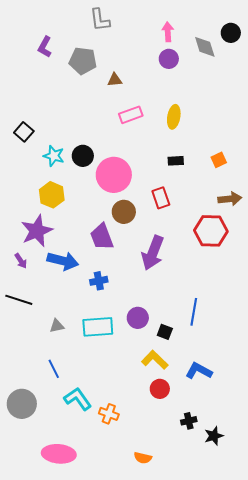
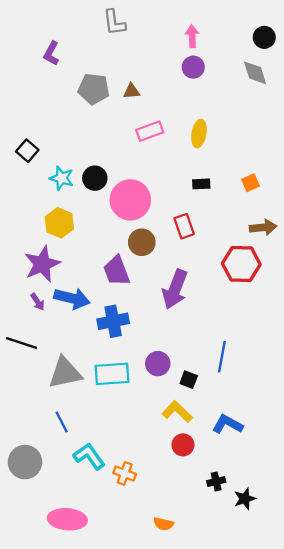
gray diamond: (205, 47) -> (255, 73), moved
gray pentagon: (83, 61) -> (94, 89), moved
purple arrow: (21, 261) -> (38, 302), moved
blue cross: (99, 281) -> (113, 321), size x1.5
gray triangle: (57, 326) -> (65, 373), size x2.0

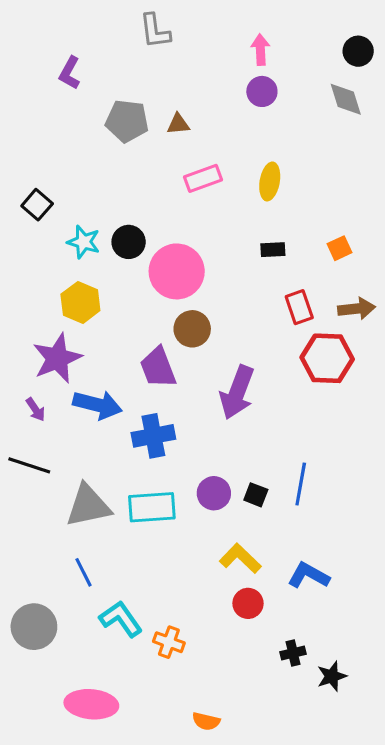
red rectangle: (184, 226) -> (299, 307), moved
purple arrow: (38, 302) -> (35, 409), moved
black square: (189, 380) -> (256, 495), moved
orange semicircle: (163, 524) -> (206, 721), moved

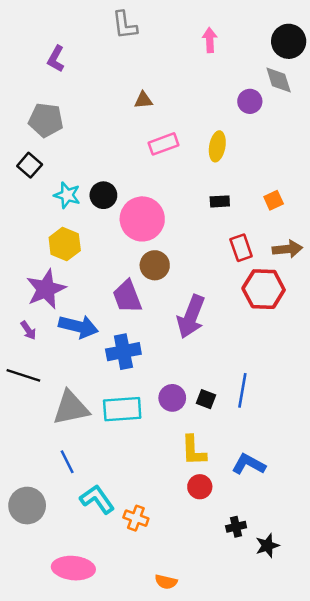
black circle: (358, 51) -> (289, 41), size x1.4
purple circle: (262, 91) -> (250, 101), moved
gray pentagon: (127, 121) -> (46, 120), moved
yellow L-shape: (240, 558) -> (194, 450), turned -136

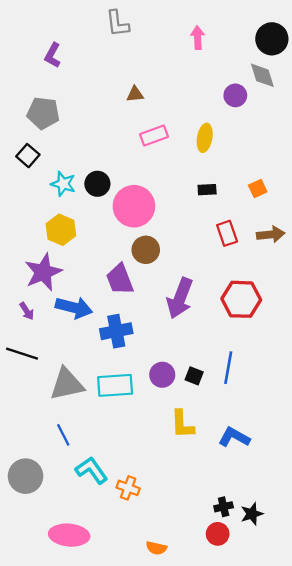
red hexagon: (264, 289) -> (241, 299), moved
red circle: (200, 487) -> (218, 534), moved
black cross: (236, 527) -> (224, 507), moved

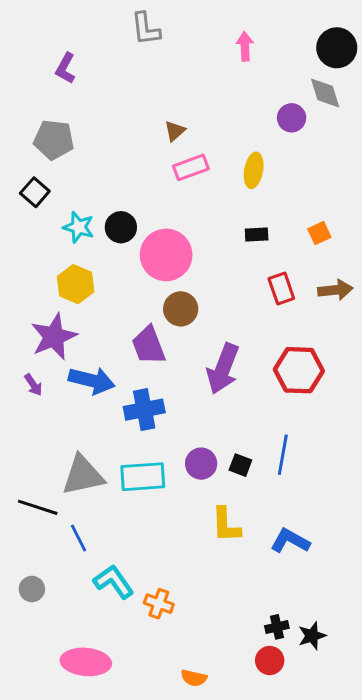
brown triangle: (135, 94) -> (175, 131), moved, turned -36
black line: (22, 354) -> (38, 507), moved
gray circle: (26, 476) -> (32, 589), size x0.6

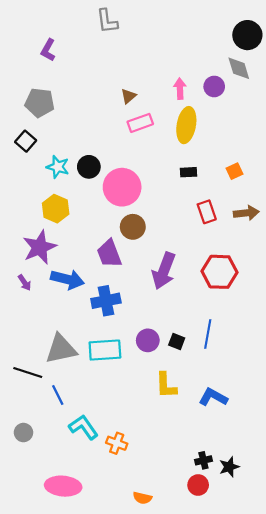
pink arrow: (245, 46) -> (180, 89), moved
yellow ellipse: (254, 170) -> (186, 125), size x1.4

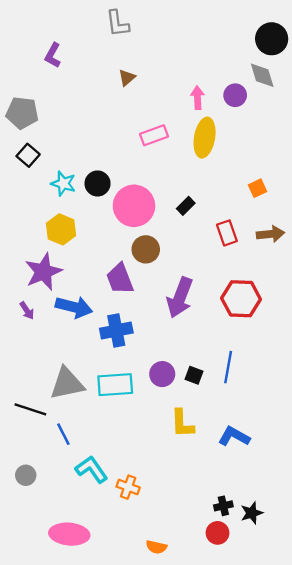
brown triangle: (128, 96) -> (127, 78), moved
gray pentagon: (40, 103) -> (22, 113), moved
black rectangle: (188, 172) -> (186, 206), moved, turned -42

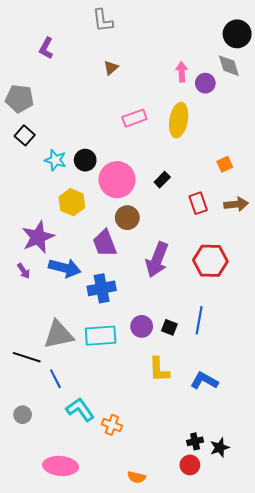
pink arrow: (198, 98) -> (182, 72), moved
yellow hexagon: (61, 229) -> (72, 202), moved

